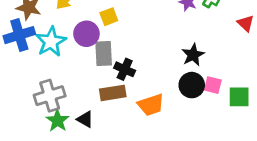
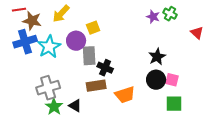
green square: (239, 97) -> (174, 104), moved

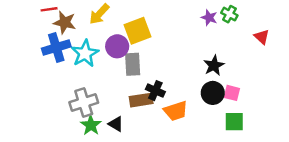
yellow square: (93, 28) -> (137, 31), size x1.6
black cross: (105, 68) -> (155, 91), moved

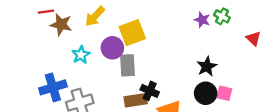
blue cross: (56, 48) -> (53, 87), moved
cyan star: (85, 53) -> (81, 55), size x0.7

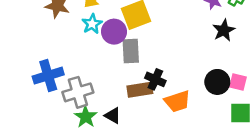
cyan star: (81, 55) -> (92, 24), moved
black star: (207, 66) -> (224, 30), moved

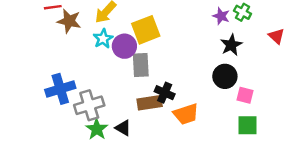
black circle: (217, 82) -> (225, 76), moved

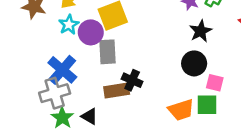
blue cross: (60, 89) -> (62, 70), moved, turned -32
orange trapezoid: (186, 114) -> (181, 110), moved
green square: (248, 125) -> (207, 105), moved

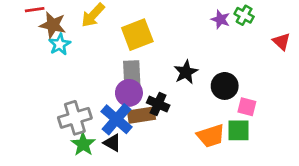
cyan star: (69, 25) -> (60, 44), moved
black star: (201, 31) -> (186, 72), moved
purple circle: (91, 32) -> (129, 93), moved
blue cross: (62, 70) -> (116, 119), moved

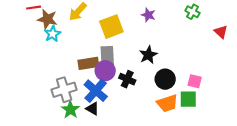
purple star: (220, 19) -> (148, 15), moved
black circle: (225, 86) -> (165, 79), moved
brown rectangle: (141, 115) -> (88, 63), moved

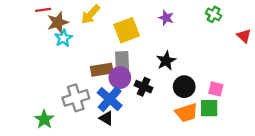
brown star: (47, 19) -> (58, 22), turned -30
green star: (70, 110) -> (44, 119), moved

